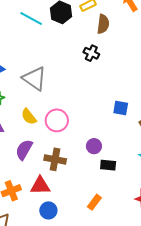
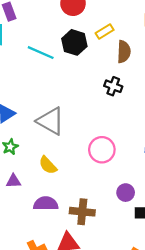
pink circle: (57, 120) -> (102, 150), moved
purple semicircle: (24, 150) -> (46, 204), turned 65

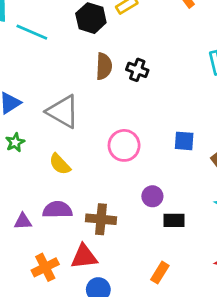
brown semicircle: (124, 52) -> (104, 66), moved
cyan line: (41, 53) -> (32, 32), moved
purple triangle: (13, 181) -> (23, 221), moved

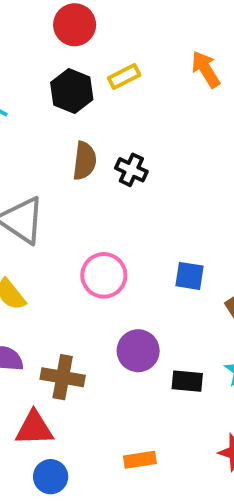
purple circle: (152, 196) -> (138, 351), size x1.4
black rectangle: (174, 220) -> (187, 381), moved
orange rectangle: (160, 273) -> (140, 460), turned 45

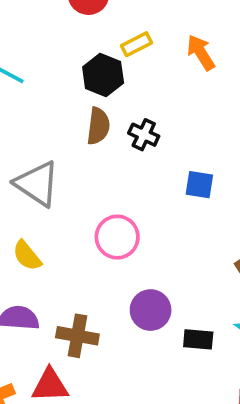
orange arrow: (206, 69) -> (201, 53), moved
black hexagon: (72, 91) -> (103, 75), moved
blue square: (189, 276) -> (199, 185), moved

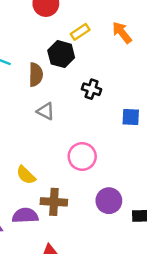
brown semicircle: (98, 126) -> (36, 75), moved
gray triangle: (37, 184) -> (46, 111), moved, size x0.6
brown cross: (77, 336) -> (54, 202), moved

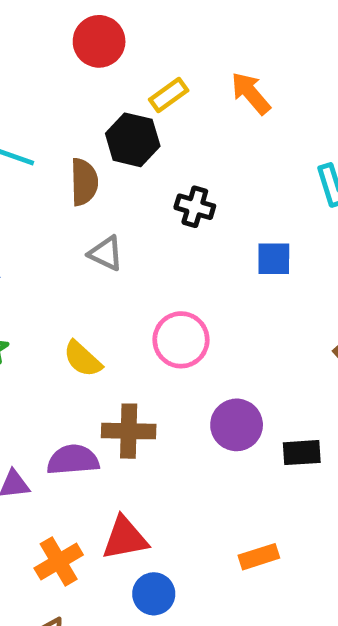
yellow semicircle: (26, 175) -> (83, 359), moved

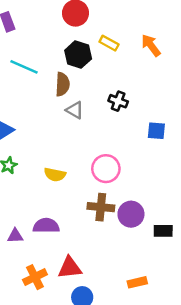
yellow rectangle: (169, 95) -> (109, 43), turned 60
black hexagon: (133, 140) -> (78, 55), moved
gray triangle: (106, 253) -> (75, 110), moved
yellow semicircle: (83, 359) -> (55, 175), turned -35
brown cross: (129, 431) -> (101, 207), moved

